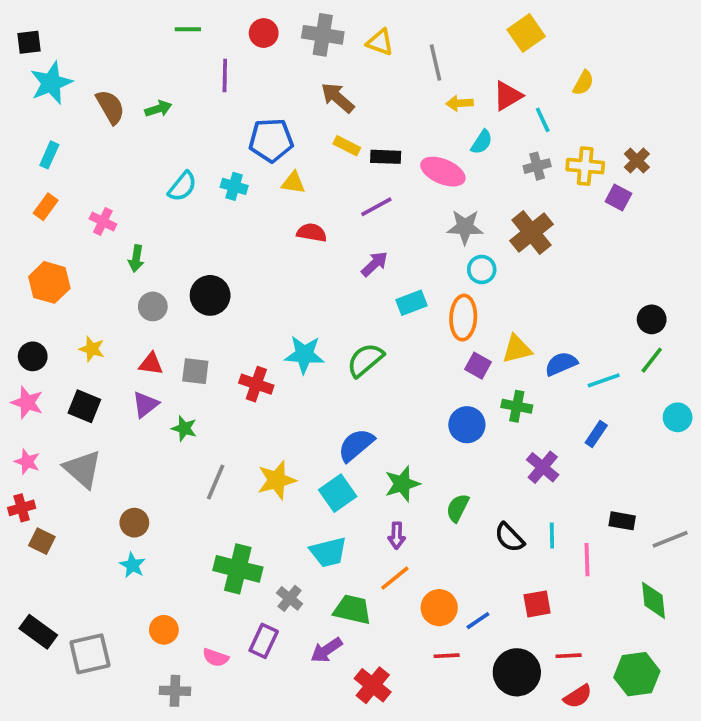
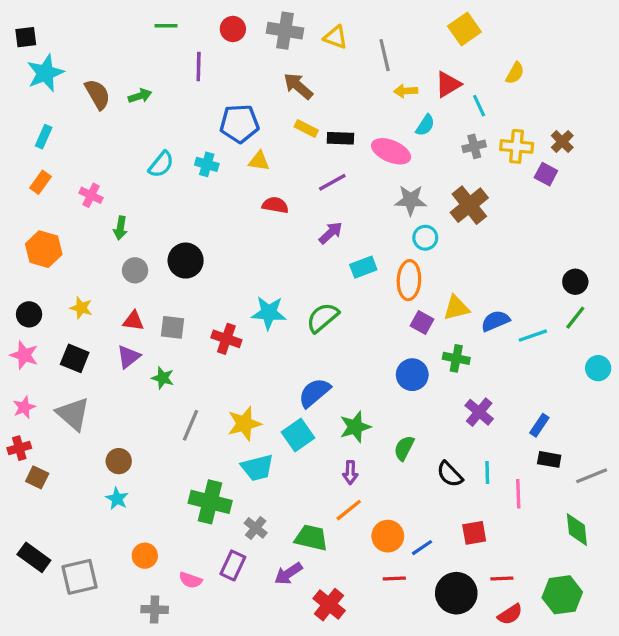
blue rectangle: (596, 434) -> (539, 425), moved
pink star: (27, 462) -> (24, 407), turned 30
cyan trapezoid: (328, 552) -> (257, 468), moved

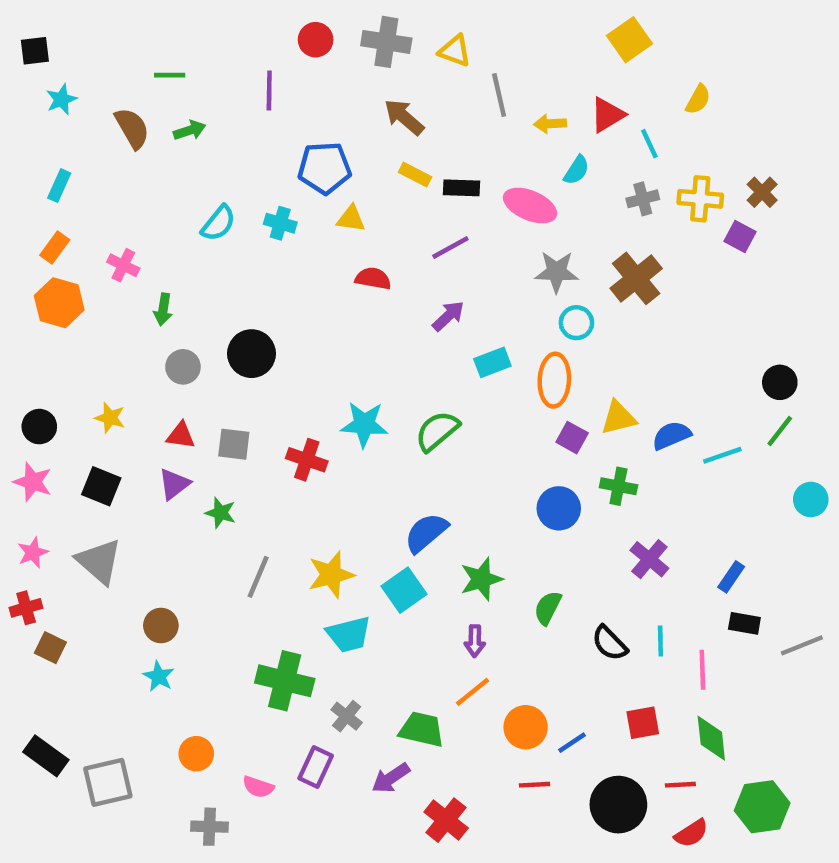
green line: (166, 26) -> (170, 75), moved
gray line: (385, 55) -> (499, 95), moved
cyan star: (45, 73) -> (61, 99), size x0.6
orange hexagon: (44, 249) -> (59, 303), moved
green diamond: (577, 530) -> (711, 738), moved

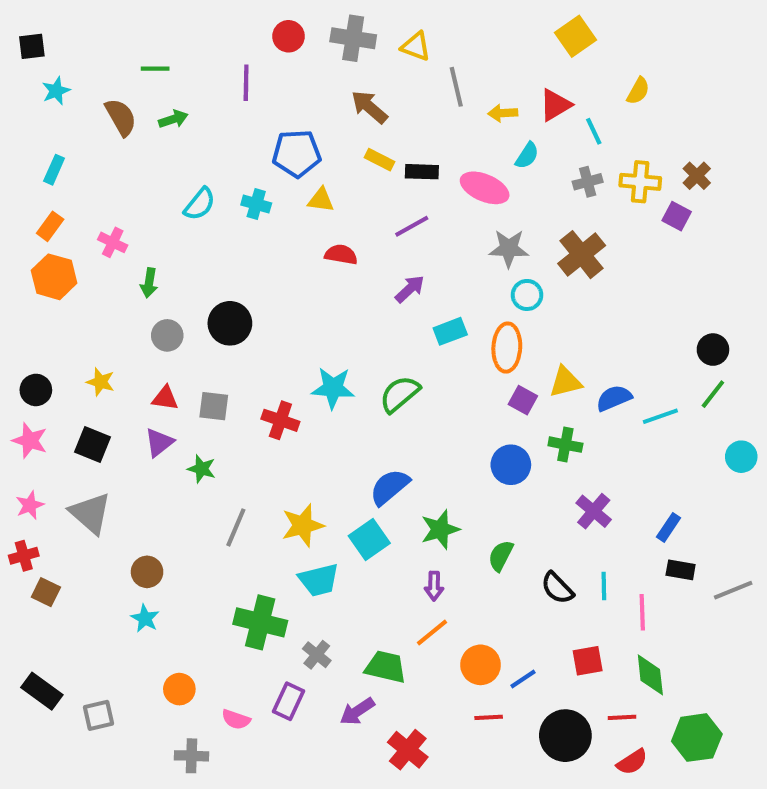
gray square: (108, 782) -> (99, 715), size x0.7

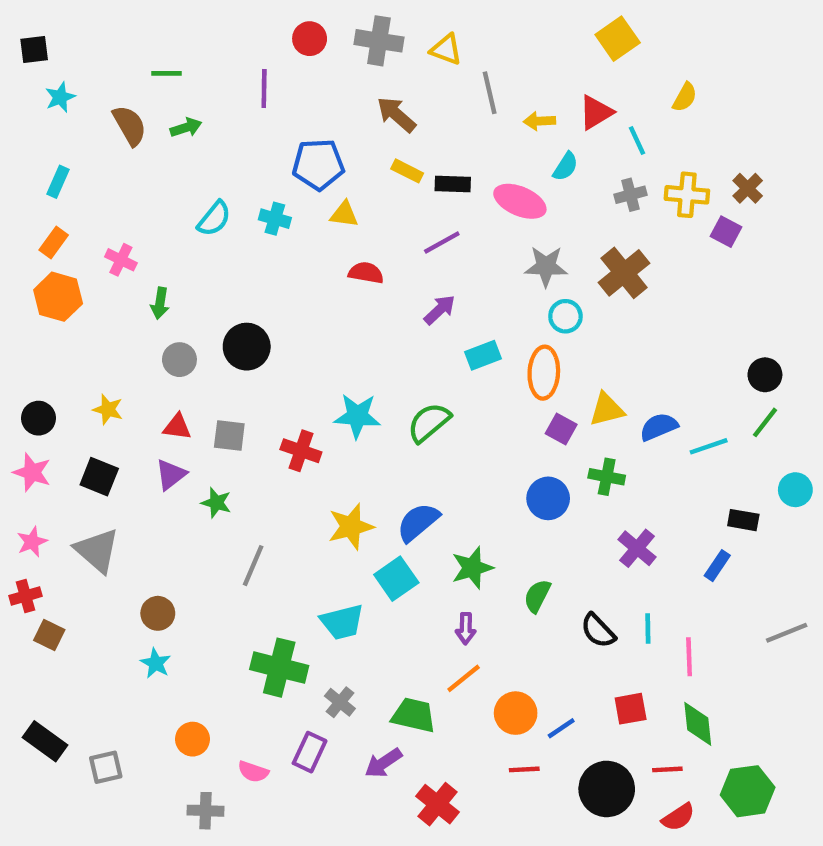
yellow star: (303, 525) -> (351, 527), moved
black rectangle: (681, 570) -> (743, 520), moved

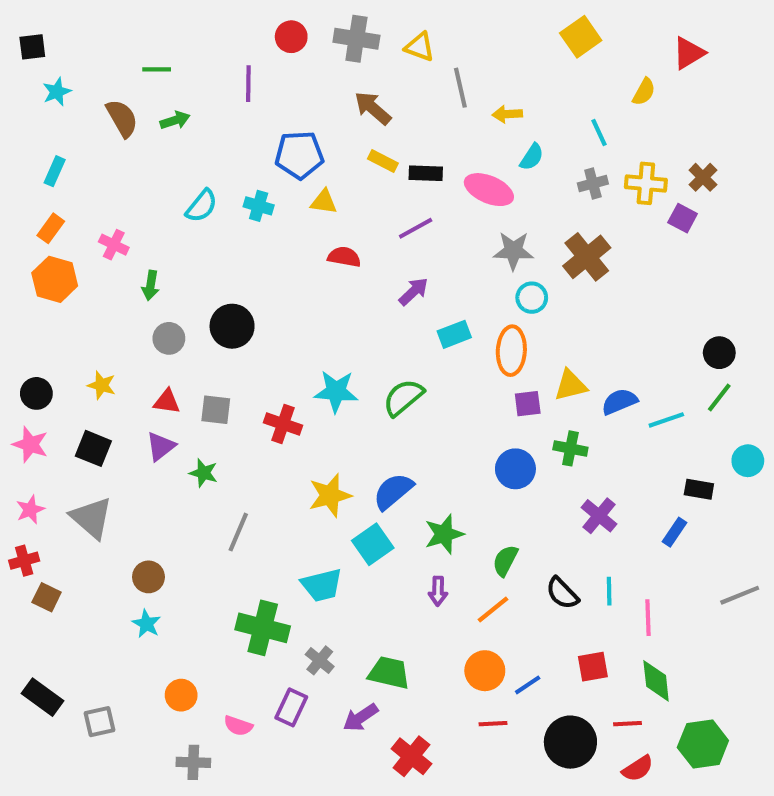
red triangle: (596, 112) -> (689, 53), moved
purple square: (561, 429) -> (528, 404), turned -36
orange line: (464, 678) -> (493, 610), moved

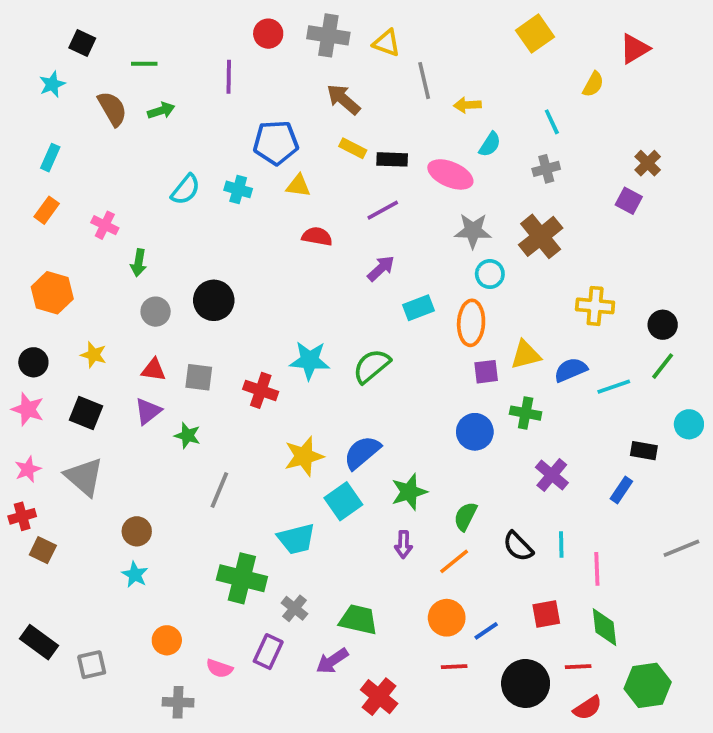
black square: (32, 47) -> (82, 43), moved, turned 32
yellow cross: (646, 183) -> (595, 306), moved
orange hexagon: (55, 279) -> (52, 293), moved

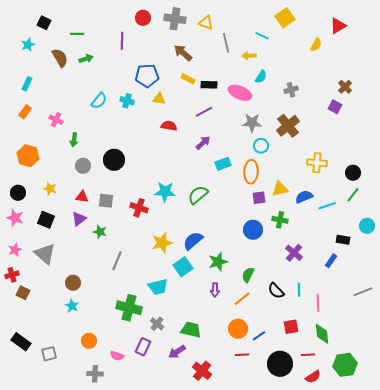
cyan line: (552, 122) -> (262, 36), moved, turned -40

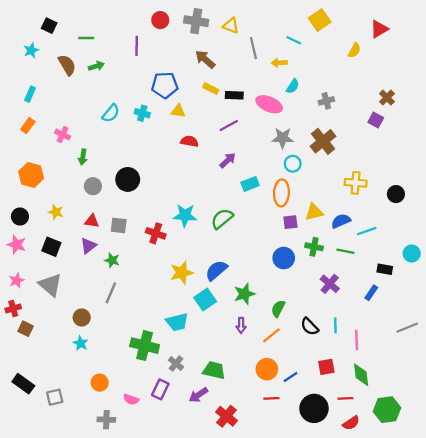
green line: (353, 195) -> (345, 251), moved, turned 63
gray line: (117, 261) -> (111, 293), moved

